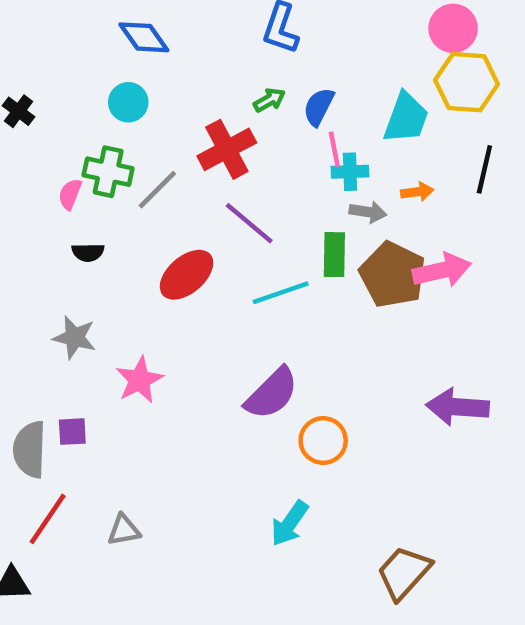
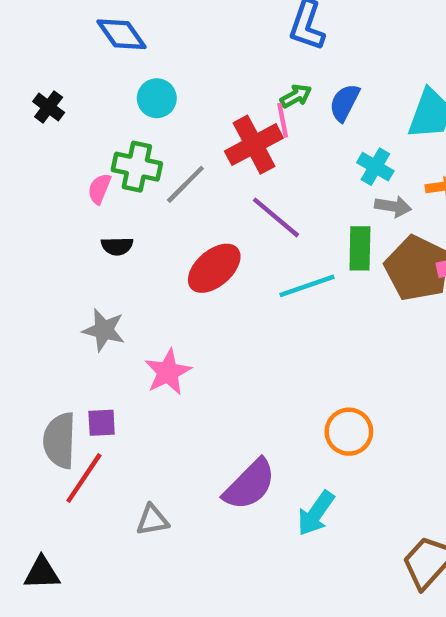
blue diamond: (144, 37) -> (121, 34), moved
pink line: (334, 149) -> (283, 120), moved
cyan cross: (350, 172) -> (375, 167), turned 32
purple semicircle: (272, 393) -> (250, 485), moved
red line: (48, 519) -> (84, 478), moved

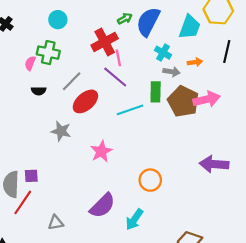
blue semicircle: (344, 103) -> (148, 22), size x1.6
pink line: (283, 120) -> (118, 58), moved
gray line: (185, 184) -> (72, 81), moved
gray star: (104, 330) -> (61, 131), moved
pink star: (168, 372) -> (101, 151), moved

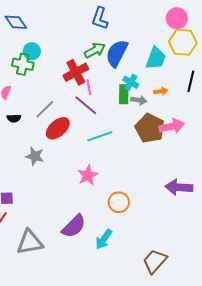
green arrow: (125, 19) -> (95, 50), size x1.5
green cross: (48, 53) -> (23, 64), moved
green rectangle: (156, 92) -> (124, 94), moved
pink star: (101, 151) -> (88, 175), moved
gray triangle: (56, 223) -> (30, 242), size x1.8

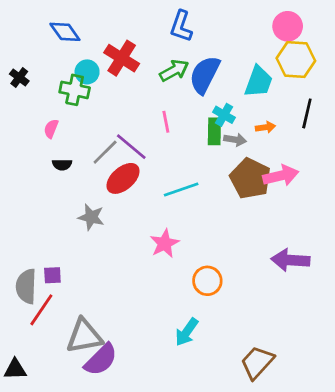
red cross: (76, 72) -> (122, 58), moved, turned -30
purple line: (86, 105) -> (131, 147), moved
purple semicircle: (74, 226) -> (101, 360), moved

